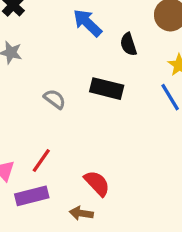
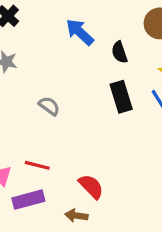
black rectangle: (107, 89) -> (121, 97), moved, turned 60
red line: (41, 160) -> (37, 165), turned 70

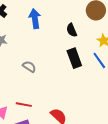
blue arrow: (80, 32) -> (35, 19), moved, turned 42

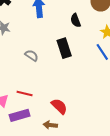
black rectangle: (74, 58) -> (64, 48), moved

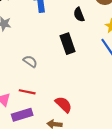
gray semicircle: (32, 56) -> (30, 61), moved

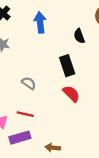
red semicircle: (64, 104) -> (71, 94), moved

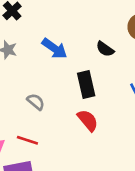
blue arrow: (40, 22) -> (54, 48), moved, turned 126
black semicircle: (79, 36) -> (105, 49), turned -40

